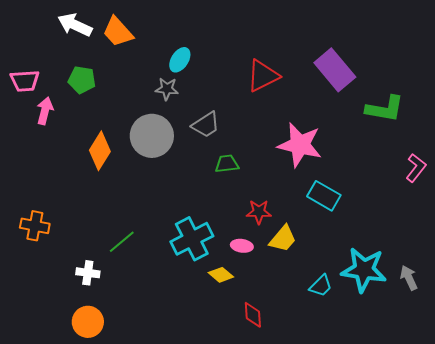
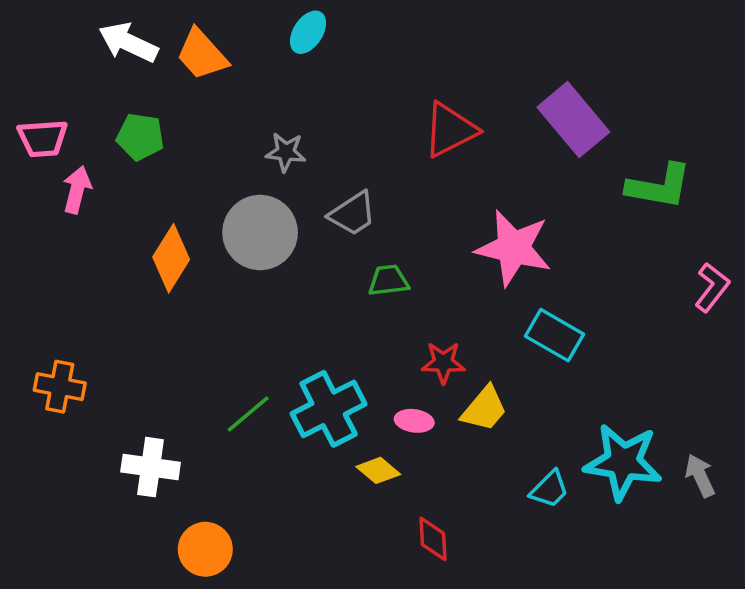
cyan ellipse: (180, 60) -> (308, 32), moved
green line: (122, 242) -> (248, 414), moved
white cross: (88, 273) -> (151, 467), size x1.4
orange circle: (88, 322) -> (205, 549), moved

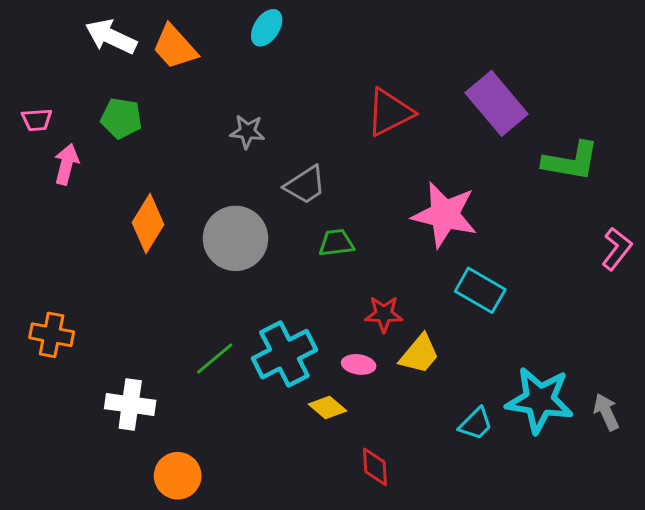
pink trapezoid: (43, 138) -> (37, 120), size x0.7
gray circle: (260, 233) -> (235, 238), moved

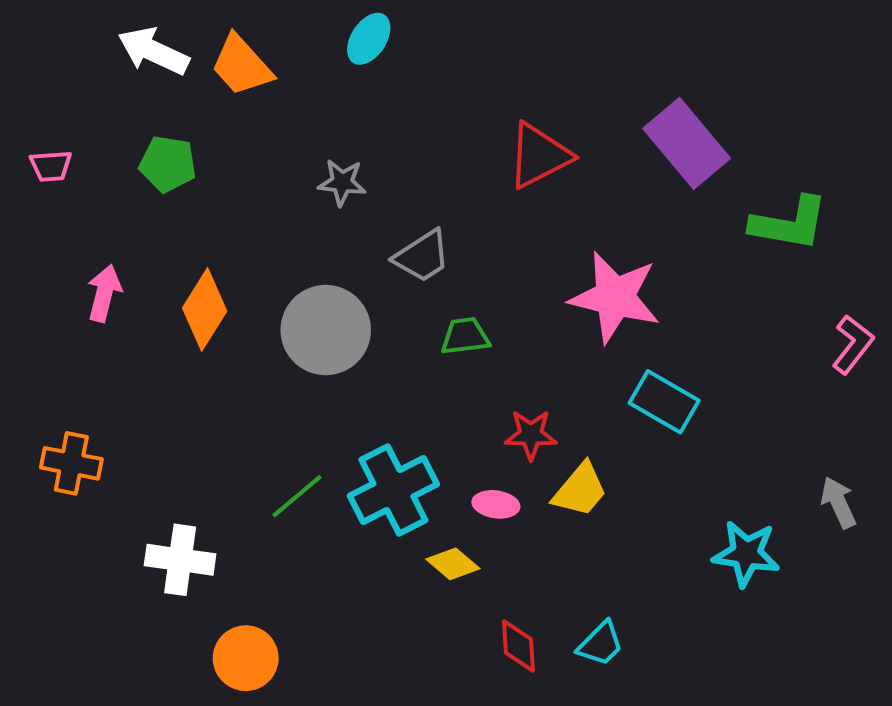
pink arrow: (66, 164) -> (104, 293), moved
cyan star: (540, 400) -> (746, 554), size x0.7
gray arrow: (606, 412) -> (838, 502), moved
cyan trapezoid: (476, 424) -> (601, 644), moved

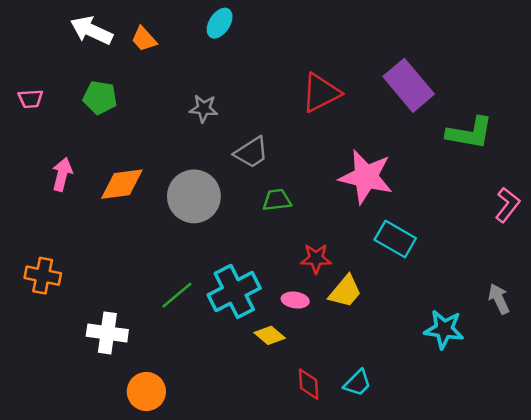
orange trapezoid: (242, 65) -> (144, 39), size x0.7
orange diamond: (205, 310) -> (122, 184), turned 51

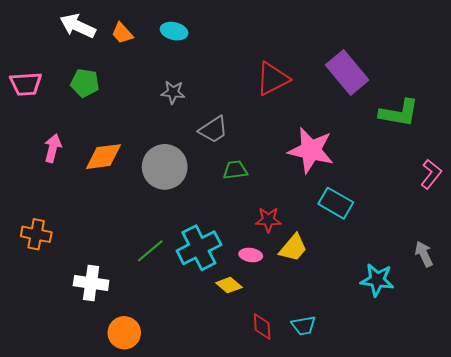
cyan ellipse: (220, 23) -> (174, 31), moved, turned 70
pink trapezoid: (30, 99) -> (26, 84), size x1.5
cyan trapezoid: (357, 383) -> (304, 325), turned 35

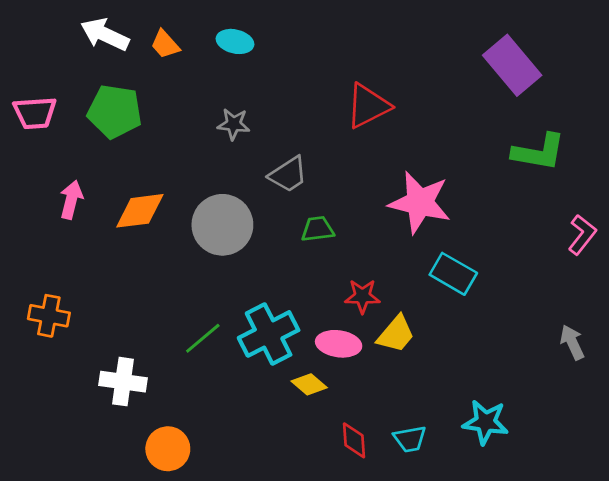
purple rectangle: (347, 73) -> (512, 65), moved
green pentagon: (85, 83) -> (115, 111), size x1.4
pink ellipse: (251, 255) -> (339, 344), size x1.4
cyan star: (377, 280) -> (486, 422), moved

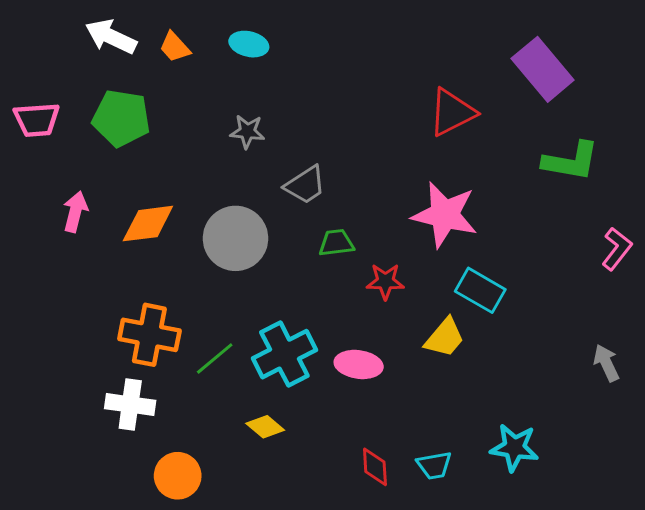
red triangle: (368, 106) -> (452, 112), moved
red star: (362, 296) -> (385, 281), moved
orange cross: (49, 316) -> (149, 335), moved, size x1.4
yellow trapezoid: (396, 334) -> (445, 338), moved
yellow diamond: (309, 384) -> (265, 427), moved

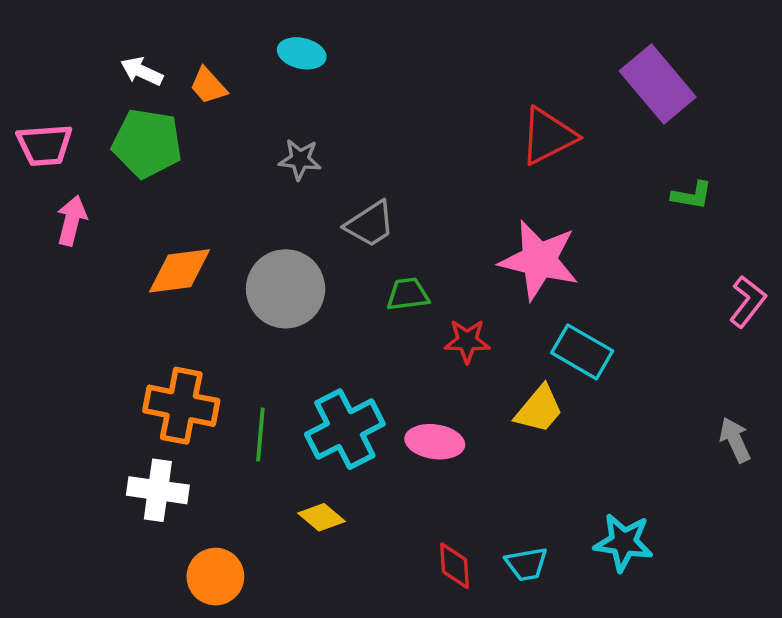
white arrow: (111, 37) -> (142, 71), moved, size x0.7
orange trapezoid: (175, 47) -> (208, 86), moved
green L-shape: (571, 161) -> (692, 195), size x0.6
pink arrow: (75, 212) -> (72, 221), moved
green line: (215, 359) -> (260, 434), turned -45

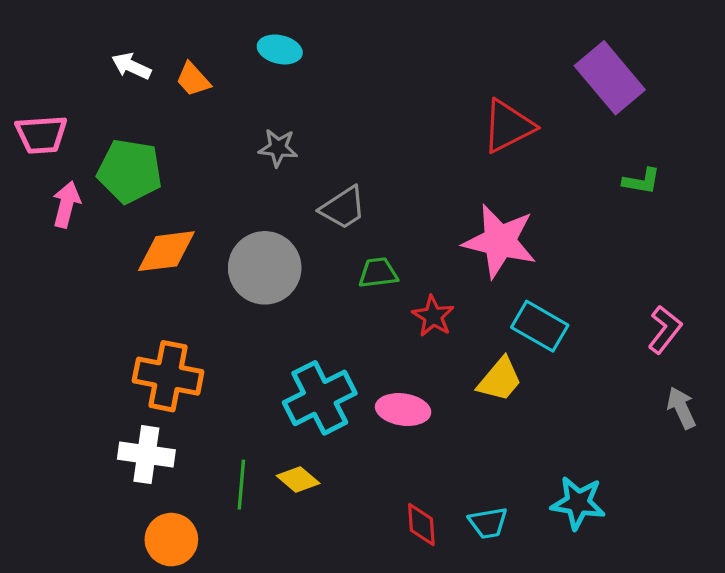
green pentagon: (147, 143) -> (130, 171), moved
pink L-shape: (748, 301) -> (665, 330), moved
red star: (467, 341) -> (433, 316), turned 30
green line: (260, 434) -> (241, 485), moved
orange circle: (215, 577) -> (171, 540), moved

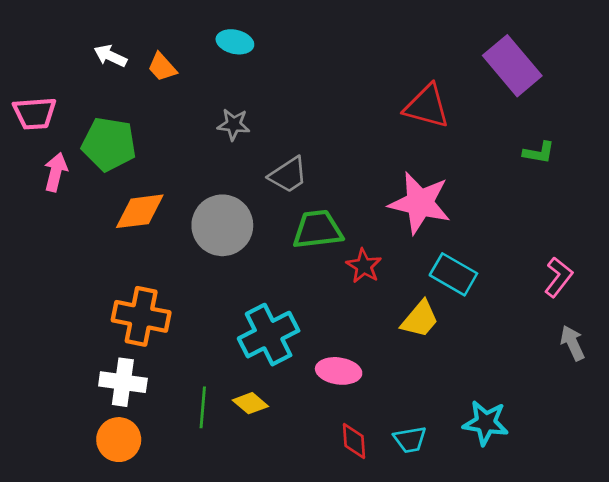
red triangle: (508, 126) -> (427, 106), turned 42
green trapezoid: (378, 273) -> (318, 230), size x1.5
pink ellipse: (403, 410) -> (339, 371), moved
orange circle: (171, 540) -> (119, 440), moved

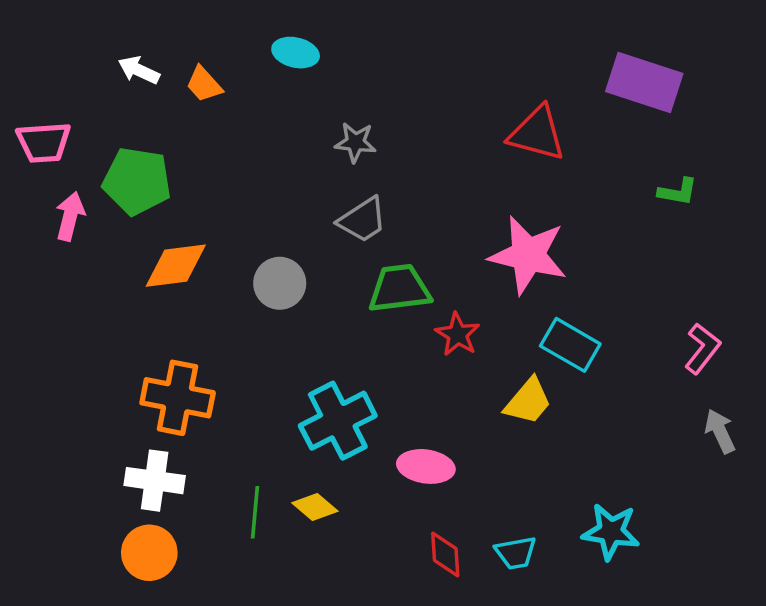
purple rectangle: (512, 66) -> (644, 82), turned -32
gray star: (234, 124) -> (355, 142), moved
gray circle: (222, 225) -> (280, 283), size x0.7

